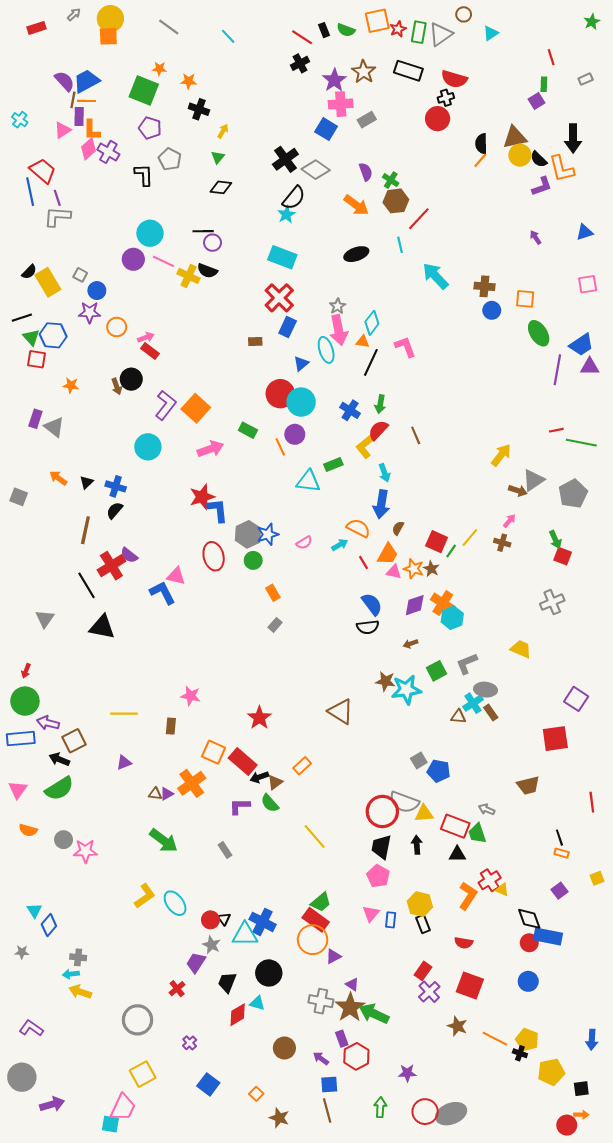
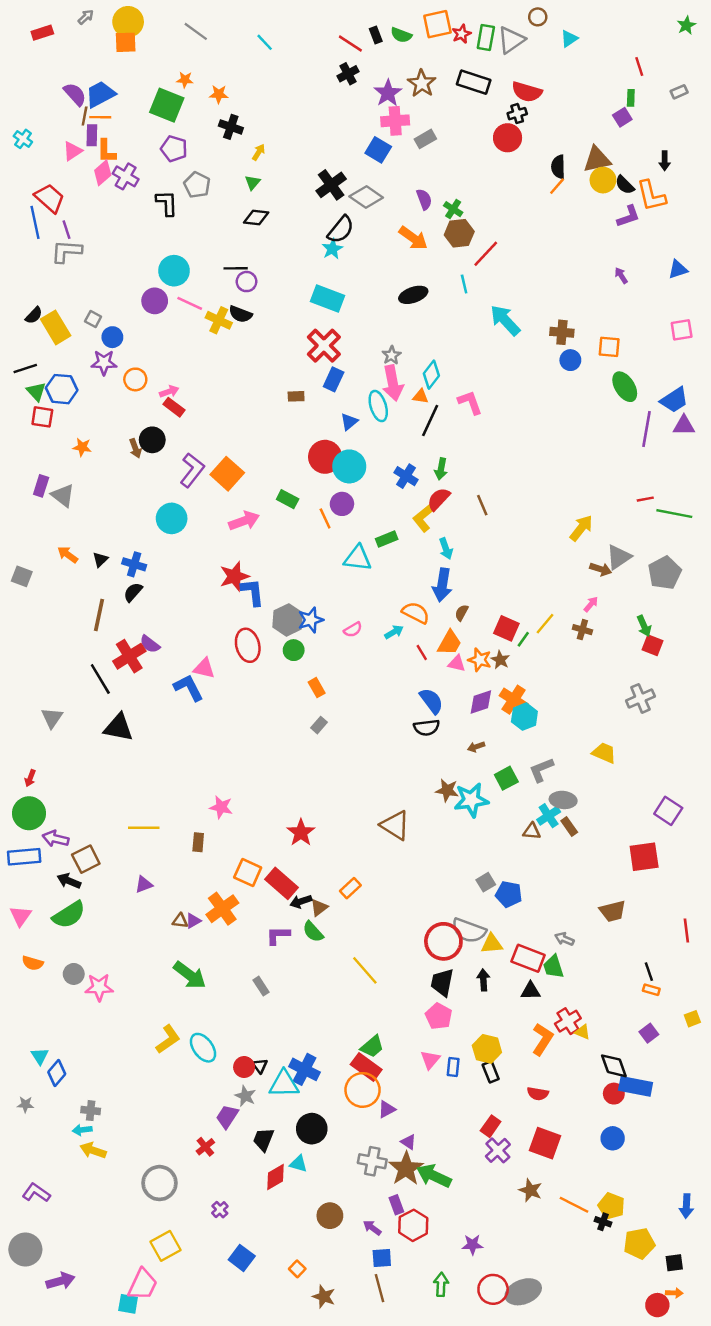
black arrow: (573, 138) -> (665, 161), size x0.6

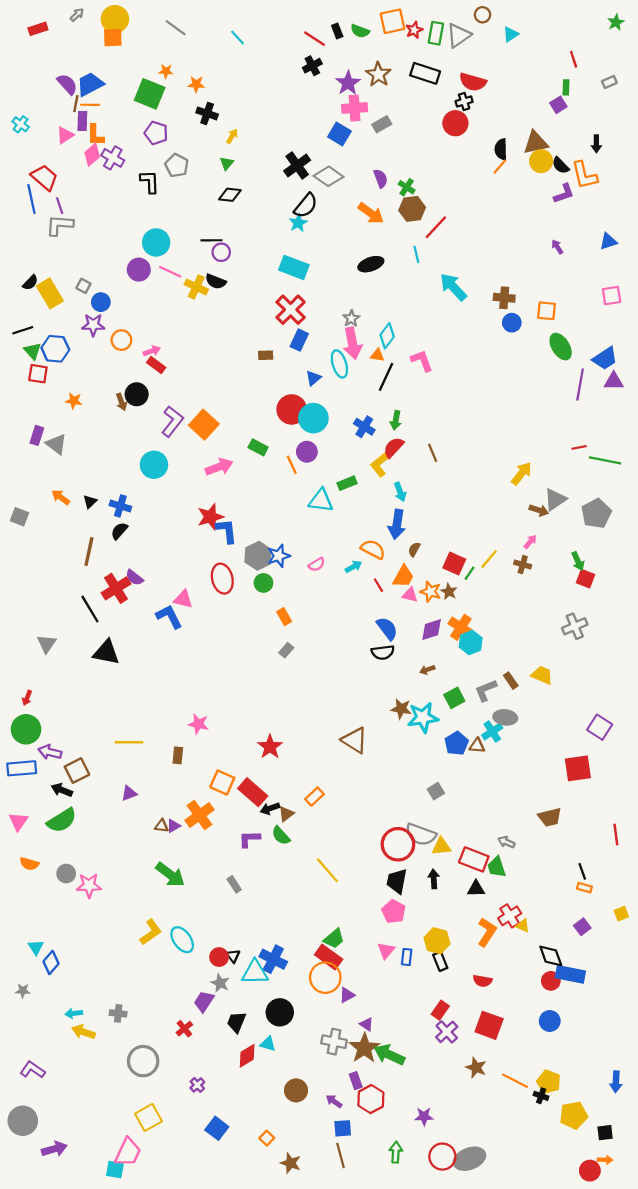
brown rectangle: (569, 827) -> (511, 681), moved
blue pentagon: (509, 894) -> (456, 743), moved, turned 30
gray cross: (91, 1111) -> (118, 1013), moved

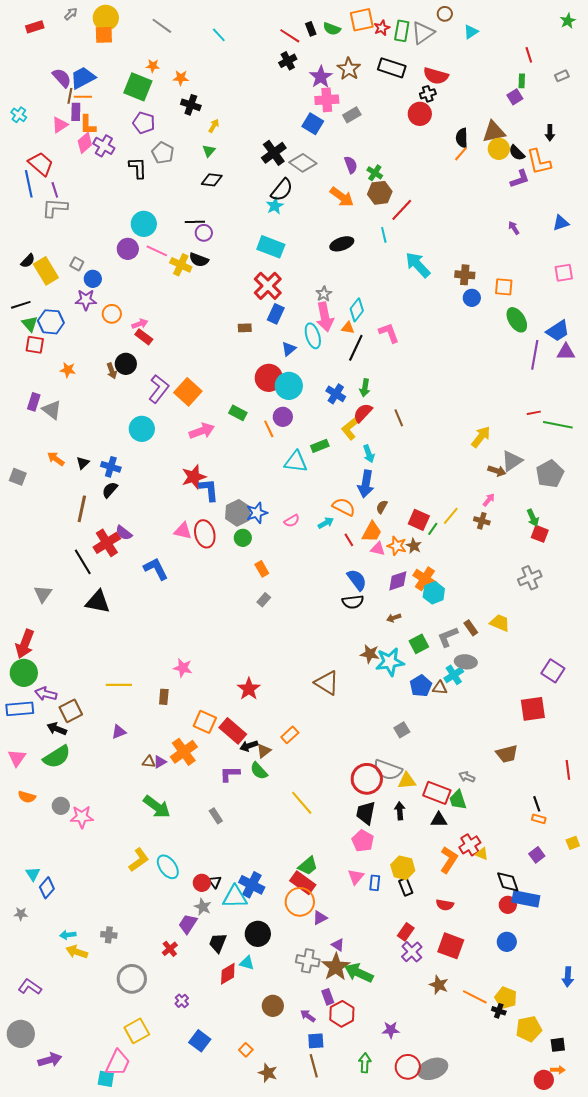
pink triangle: (183, 599) -> (183, 531), moved
red arrow: (27, 698) -> (25, 644), size x2.0
blue arrow: (616, 1082) -> (568, 977), moved

